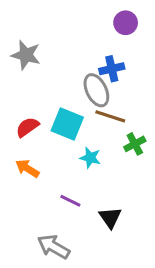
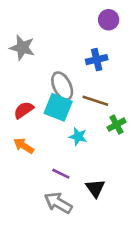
gray ellipse: (96, 90) -> (62, 86), moved
gray arrow: (53, 247) -> (58, 203), moved

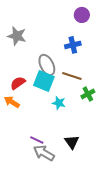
orange arrow: (24, 146) -> (12, 102), moved
purple line: (61, 174) -> (37, 140), moved

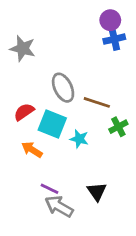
blue cross: (73, 45) -> (114, 39), moved
cyan square: (44, 81) -> (52, 124), moved
orange arrow: (12, 102) -> (32, 150), moved

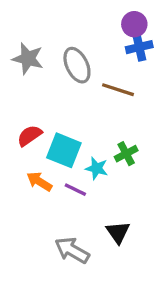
gray ellipse: (63, 88) -> (77, 65), moved
brown line: (97, 102) -> (118, 90), moved
green cross: (118, 127) -> (126, 154), moved
purple line: (50, 189) -> (75, 190), moved

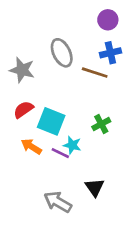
blue cross: (139, 47) -> (110, 53), moved
gray star: (28, 59) -> (22, 70), moved
cyan star: (97, 168) -> (72, 145), moved

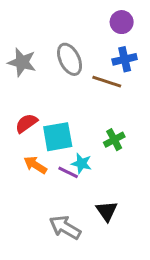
gray star: (22, 70) -> (22, 62), moved
cyan square: (51, 121) -> (58, 137), turned -32

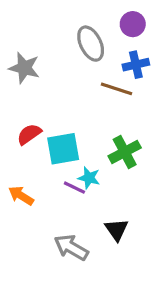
gray ellipse: (70, 59) -> (91, 44), moved
green cross: (114, 140) -> (125, 152), size x1.4
orange arrow: (35, 165) -> (21, 196), moved

